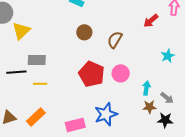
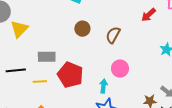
gray rectangle: (37, 60) -> (47, 57), moved
red pentagon: (92, 74) -> (70, 75), moved
cyan arrow: (146, 88) -> (103, 86), moved

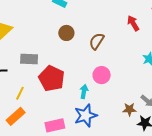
red arrow: (149, 15) -> (133, 23), turned 98
yellow line: (40, 81) -> (20, 93), moved, turned -64

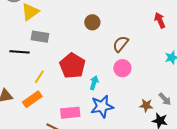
brown semicircle: (97, 41) -> (121, 44), moved
gray rectangle: (29, 59) -> (40, 37), moved
cyan arrow: (84, 92) -> (94, 83), moved

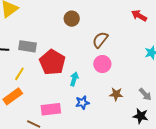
red arrow: (160, 20) -> (139, 16), turned -35
gray rectangle: (40, 37) -> (27, 46), moved
brown star: (146, 105) -> (116, 94), moved
blue star: (102, 107) -> (82, 103), size x0.6

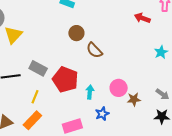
brown semicircle: (100, 40) -> (94, 50), moved, turned -72
gray rectangle: (27, 46) -> (38, 68), turned 30
pink circle: (102, 64) -> (119, 88), moved

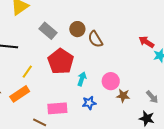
red arrow: (142, 18) -> (146, 42), moved
brown circle: (76, 33) -> (77, 29), moved
gray rectangle: (38, 68) -> (48, 31), moved

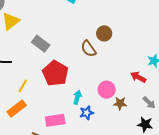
brown circle: (77, 29) -> (104, 33), moved
red arrow: (146, 42) -> (138, 77), moved
cyan arrow: (82, 79) -> (77, 97), moved

